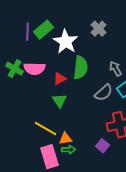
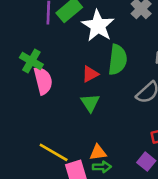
pink semicircle: (35, 69) -> (43, 81), moved, turned -105
yellow line: (46, 129) -> (54, 152), moved

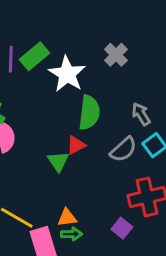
red triangle: (90, 74) -> (76, 145), moved

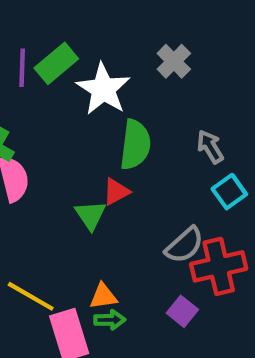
gray semicircle: (123, 150) -> (184, 245), moved

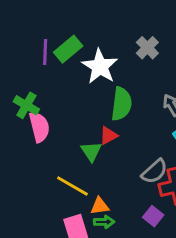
yellow line: (31, 296) -> (72, 186), moved

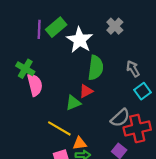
green triangle: (91, 151) -> (73, 103), turned 42

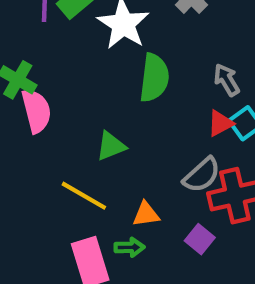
red triangle: (86, 91) -> (220, 123), moved
orange triangle: (80, 143) -> (146, 214), moved

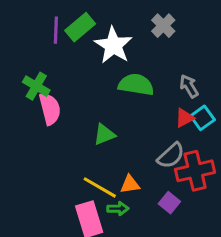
green semicircle: (154, 78) -> (136, 85), turned -88
yellow line: (84, 196) -> (100, 187), moved

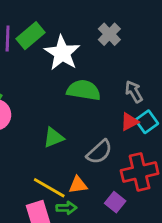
gray semicircle: (171, 156) -> (99, 152), moved

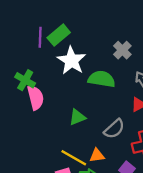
gray cross: (109, 34) -> (122, 50), moved
white star: (62, 53) -> (71, 61), moved

